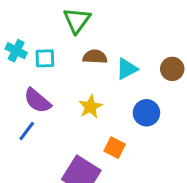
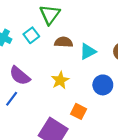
cyan square: (45, 58) -> (31, 35), moved, turned -35

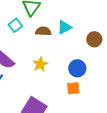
cyan triangle: (88, 51) -> (64, 27), moved
orange square: (79, 111) -> (73, 88), moved, turned -32

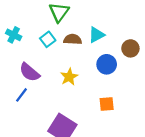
cyan square: (15, 25) -> (48, 39), moved
blue circle: (77, 68) -> (107, 64), moved

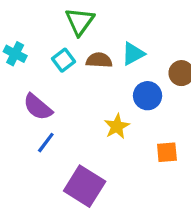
yellow star: (69, 77) -> (117, 126), moved
blue line: (22, 95) -> (46, 143), moved
orange square: (107, 104) -> (167, 152), moved

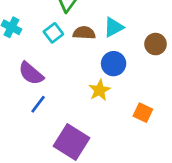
blue circle: (148, 96) -> (114, 64), moved
orange square: (167, 152) -> (143, 113), turned 30

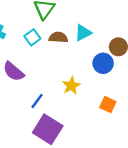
blue circle: (114, 64) -> (103, 63), moved
blue line: (38, 104) -> (37, 101), moved

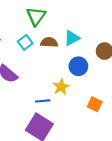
blue circle: (103, 63) -> (78, 66), moved
blue line: (37, 101) -> (43, 101), moved, turned 48

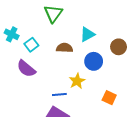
cyan square: (25, 42) -> (31, 45), moved
brown semicircle: (49, 42) -> (65, 48), moved

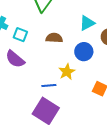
cyan triangle: (87, 34) -> (87, 23), moved
cyan square: (31, 45) -> (20, 35), turned -32

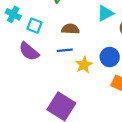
blue circle: (84, 52) -> (110, 57), moved
blue line: (49, 85) -> (65, 50), moved

